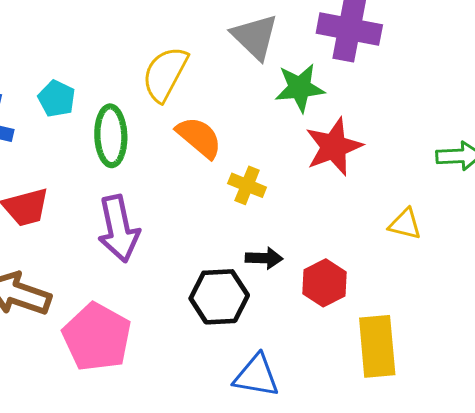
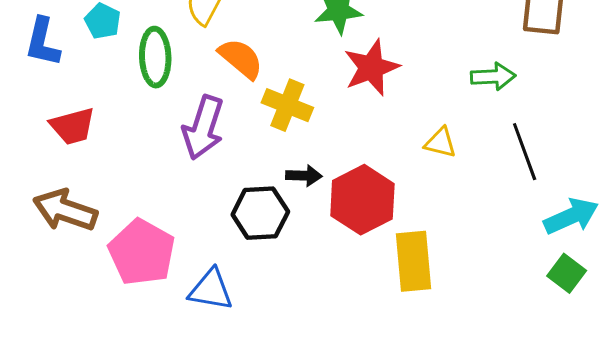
yellow cross: (247, 185) -> (287, 105), size x1.4
purple arrow: (119, 229) -> (203, 128), moved, turned 30
red hexagon: (324, 283) -> (362, 200), size x1.5
blue triangle: (256, 376) -> (211, 290), moved

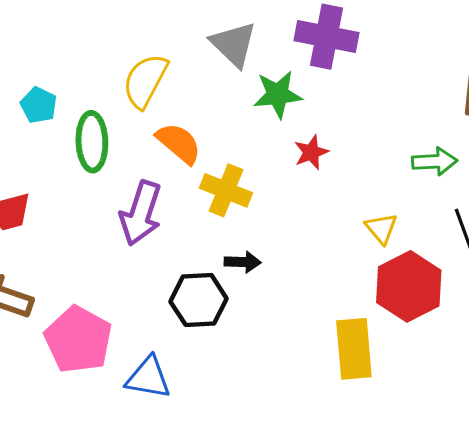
red star: (371, 68) -> (311, 152), size x0.6
yellow triangle: (441, 143) -> (381, 228), turned 36
red hexagon: (362, 200) -> (409, 286), moved

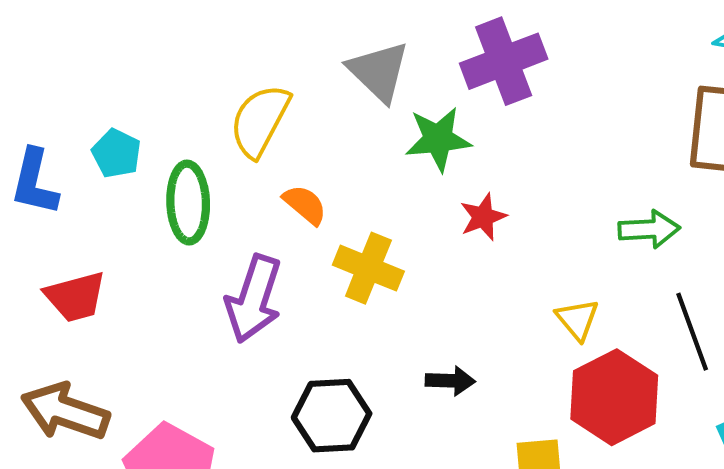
purple cross: (326, 37) -> (504, 61), turned -32
orange semicircle: (179, 143) -> (305, 205), size x0.7
black arrow: (243, 262) -> (450, 381), moved

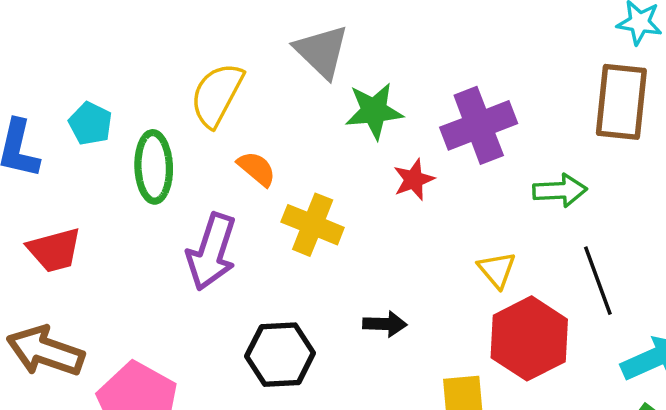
purple cross: (504, 61) -> (479, 125), moved

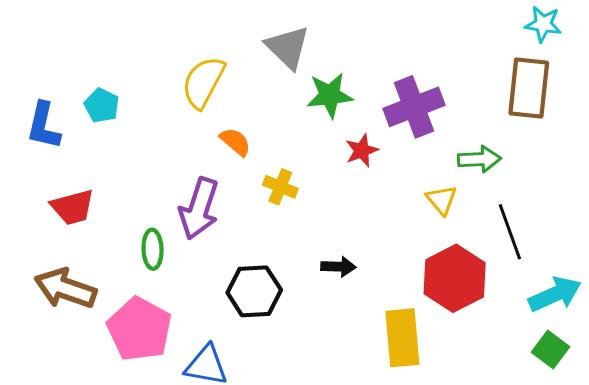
green ellipse: (154, 167) -> (153, 249), moved, size x0.7
yellow cross: (313, 225) -> (280, 187), size x0.7
yellow triangle: (497, 270) -> (442, 200), moved

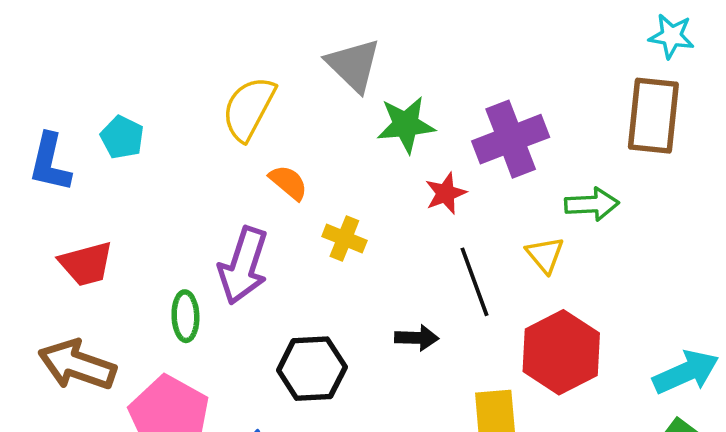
black line: (510, 232) -> (475, 282), moved

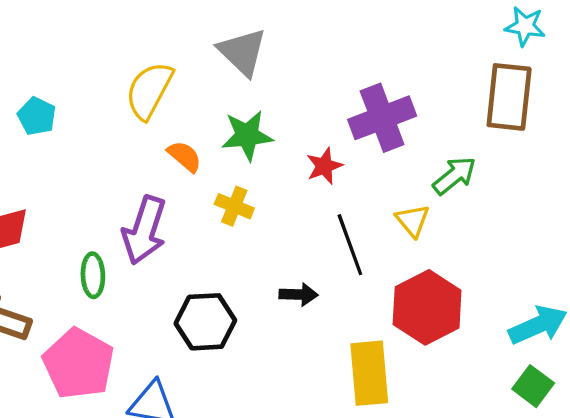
green star: (406, 125) -> (247, 135), moved
green arrow: (592, 204) -> (454, 176), turned -36

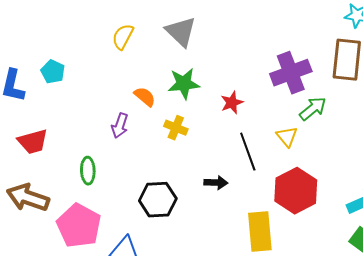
yellow semicircle: (149, 90) -> (123, 37), moved, size x0.7
purple cross: (382, 118) -> (291, 73), moved
purple arrow: (144, 230) -> (120, 126), moved, size x0.6

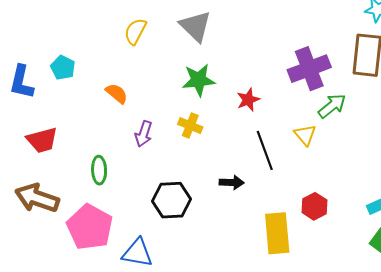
orange semicircle: (145, 97) -> (117, 93), moved
purple arrow: (120, 126) -> (144, 134), moved
red hexagon: (296, 191) -> (314, 206), moved, size x0.6

